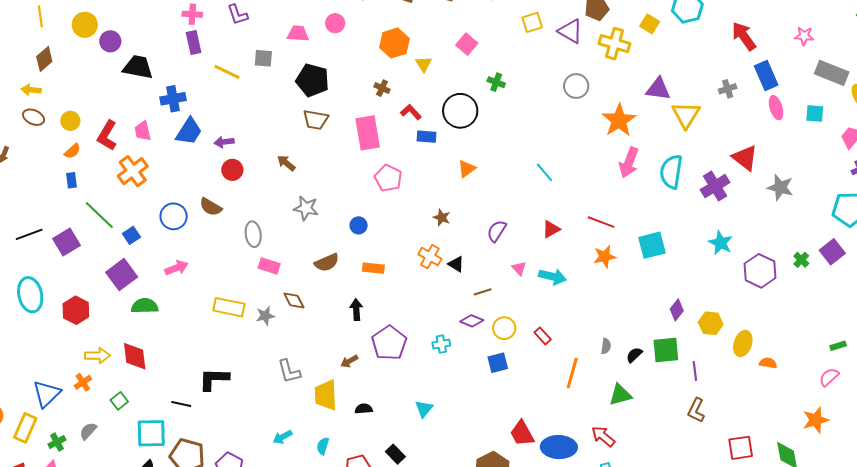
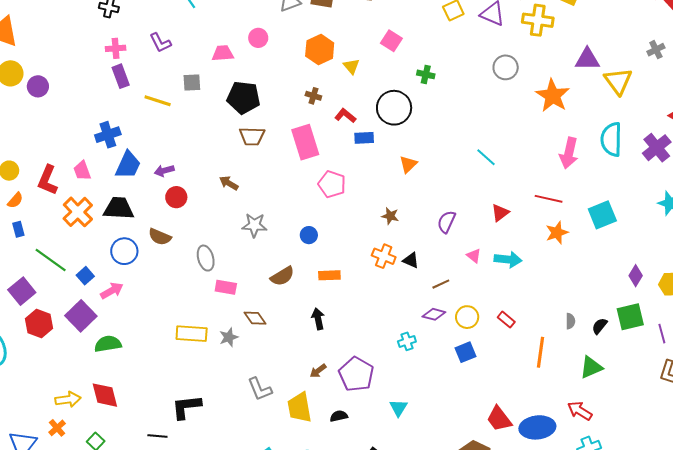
black trapezoid: (138, 67) -> (119, 208), moved
pink arrow: (629, 163) -> (569, 153), moved
pink arrow: (177, 268) -> (112, 291), moved
red hexagon: (76, 310) -> (39, 324), moved
purple pentagon: (389, 343) -> (356, 374), moved

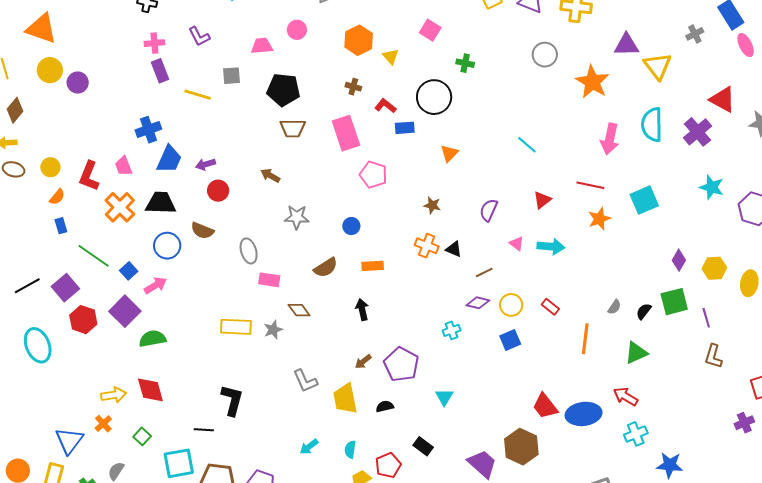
gray semicircle: (570, 321) -> (614, 307), turned 35
black L-shape: (186, 407) -> (232, 400), turned 112

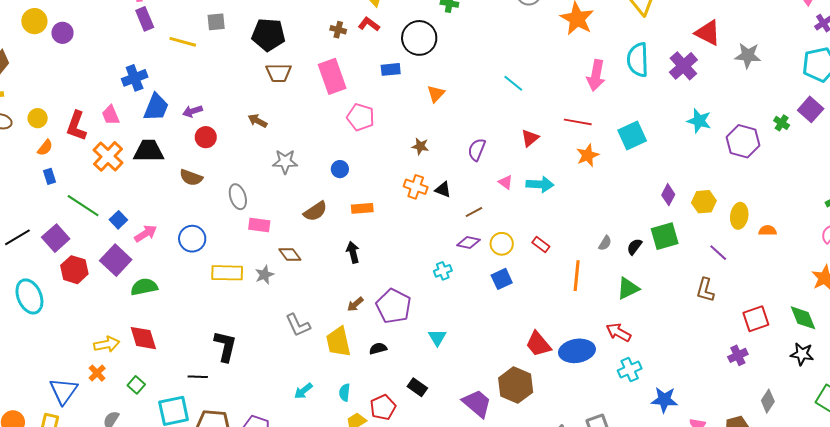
red L-shape: (385, 106) -> (369, 24), moved
blue circle: (167, 246) -> (192, 239), moved
purple line: (706, 318) -> (718, 253), moved, turned -30

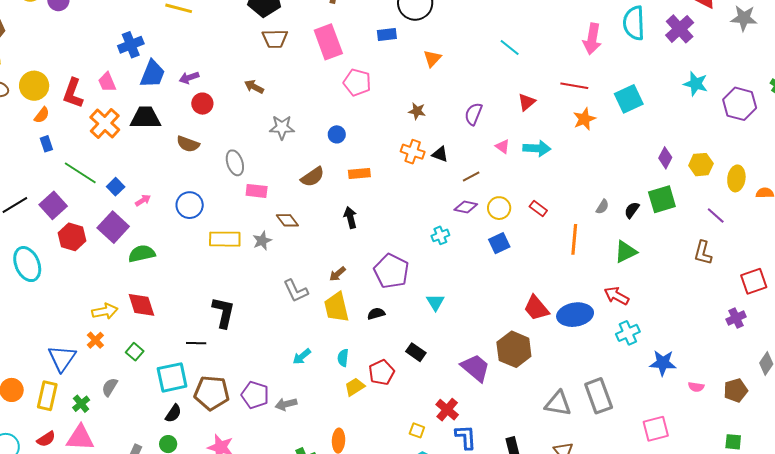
yellow circle: (38, 118) -> (34, 86), size x1.5
pink arrow: (146, 234) -> (143, 200), size x0.7
brown arrow: (355, 304) -> (337, 274), moved

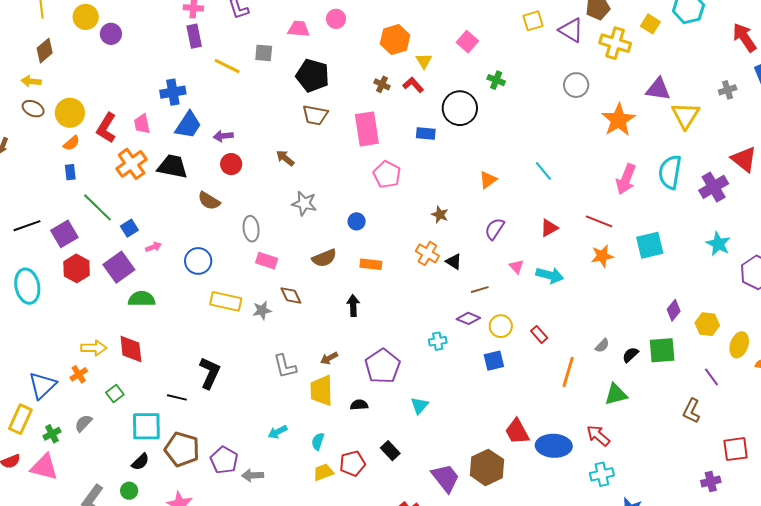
orange triangle: (432, 58) -> (488, 180), moved

